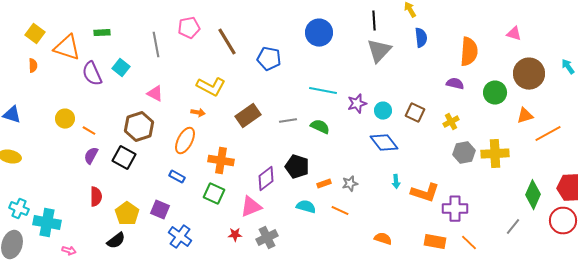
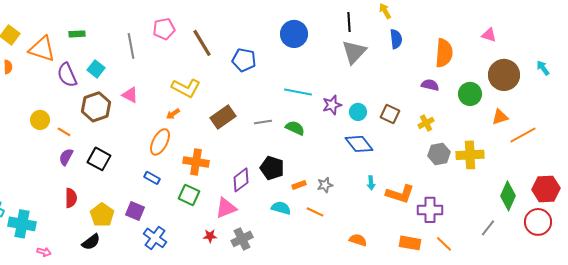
orange arrow: (198, 113) -> (173, 114), turned 136
brown hexagon: (139, 127) -> (96, 107), moved

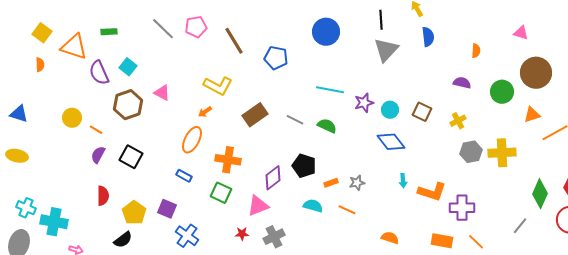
gray line: (131, 46) -> (163, 29), moved, turned -35
orange semicircle: (444, 53) -> (476, 51), size x0.5
gray line: (263, 122) -> (295, 120), turned 36

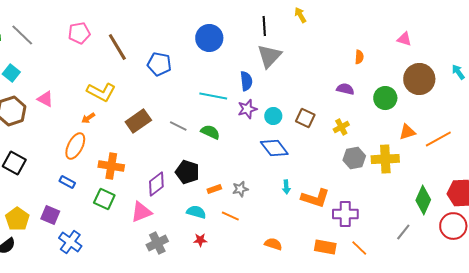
gray line: (163, 29) -> (22, 35), moved
blue semicircle: (428, 37) -> (246, 81), moved
orange triangle: (532, 115) -> (407, 132), moved
red star: (242, 234) -> (200, 240), moved

